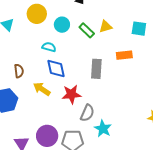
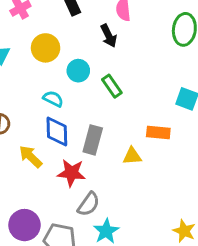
yellow triangle: (106, 27) -> (132, 156), moved
gray rectangle: (96, 69) -> (93, 140), moved

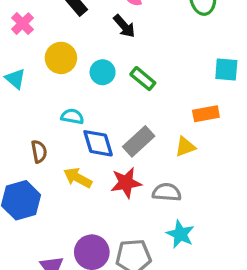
cyan semicircle: (53, 99) -> (72, 117), moved
gray rectangle: (93, 140) -> (139, 141), turned 48
gray semicircle: (89, 204) -> (167, 192), moved, turned -105

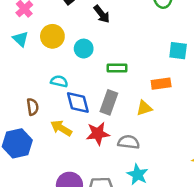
cyan triangle: (15, 79) -> (21, 39), moved
green rectangle: (143, 79) -> (117, 68), moved, turned -42
gray rectangle: (139, 141) -> (109, 102), turned -30

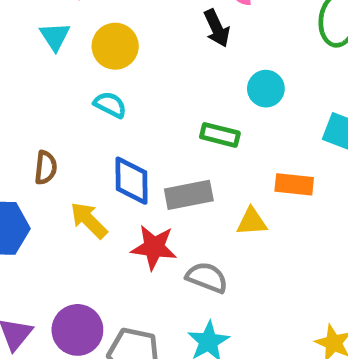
cyan circle: (84, 49) -> (266, 89), moved
cyan semicircle: (59, 81) -> (110, 105), moved
gray rectangle: (109, 102) -> (189, 195), turned 45

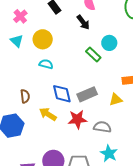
green rectangle: (220, 135) -> (93, 55), moved, turned 42

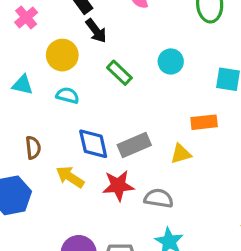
black arrow: (83, 22) -> (96, 31), moved
cyan triangle: (17, 41) -> (22, 85), moved, turned -32
green rectangle: (93, 55) -> (119, 73), moved

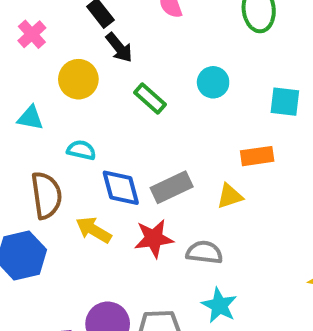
cyan semicircle: (68, 95) -> (81, 150), moved
brown semicircle: (33, 148) -> (46, 195), size x1.6

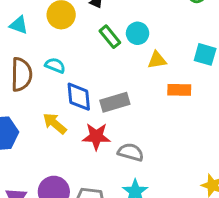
cyan circle: (213, 82) -> (138, 33), moved
cyan triangle: (30, 118) -> (19, 25), moved
brown semicircle: (46, 195) -> (21, 74), moved
yellow triangle: (230, 196) -> (157, 60), moved

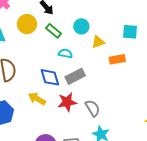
green rectangle: (110, 37) -> (54, 31), moved
cyan semicircle: (55, 65) -> (65, 53), moved
gray semicircle: (131, 152) -> (93, 108), turned 54

